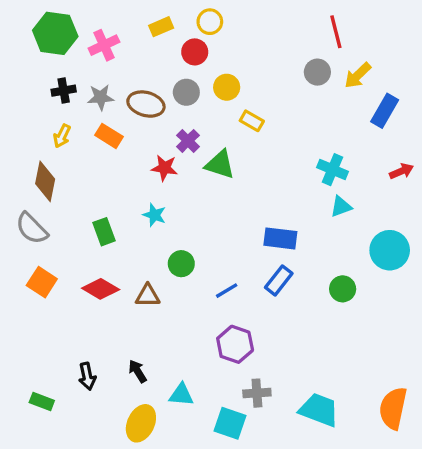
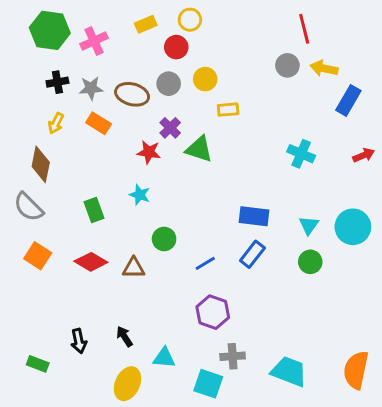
yellow arrow: (358, 75) -> (324, 68), turned 56
yellow rectangle: (252, 121) -> (228, 110), turned -35
cyan triangle: (341, 207) -> (309, 225), moved, turned -35

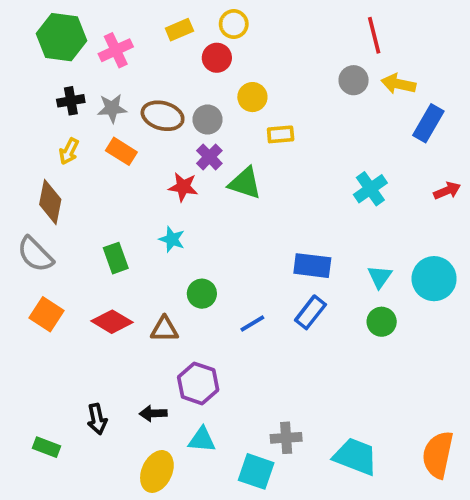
gray circle: (169, 84) -> (207, 120), moved
cyan cross: (301, 154) -> (370, 189), turned 32
purple hexagon: (213, 312) -> (198, 383), moved
black arrow: (124, 336) -> (153, 413), turned -60

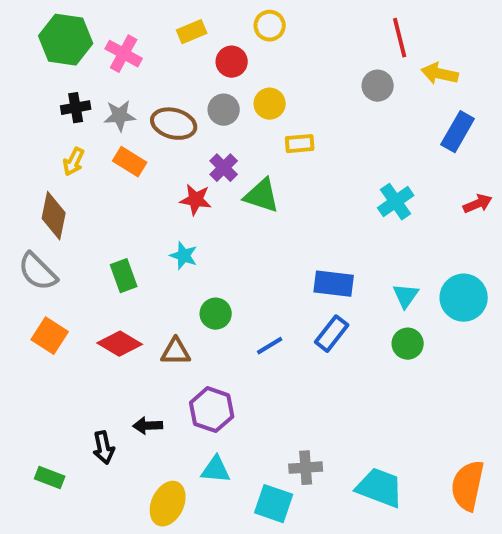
yellow circle: (234, 24) -> (270, 26), moved
pink cross: (116, 50) -> (124, 54), turned -36
yellow arrow: (398, 84) -> (440, 74), moved
gray circle: (207, 120) -> (224, 110), moved
black arrow: (153, 413) -> (148, 426), moved

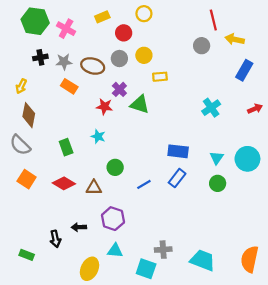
yellow arrow: (74, 162) -> (21, 86), moved

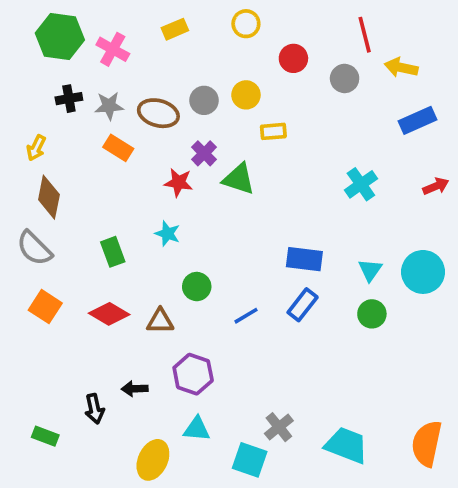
red circle: (124, 33) -> (293, 58), moved
blue rectangle: (244, 70) -> (418, 120), turned 36
gray cross: (163, 250) -> (279, 427), turned -35

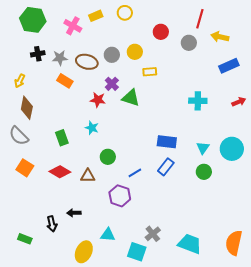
yellow circle: (246, 24) -> (125, 13), moved
red line: (365, 35) -> (200, 19), turned 30
pink cross: (113, 49) -> (73, 26), moved
cyan cross: (361, 184) -> (198, 101), turned 36
purple hexagon: (193, 374) -> (120, 196), moved

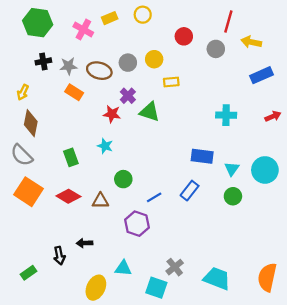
blue rectangle: (167, 142) -> (202, 156), moved
orange square: (25, 168) -> (29, 192), size x1.4
green rectangle: (25, 239) -> (29, 273), turned -56

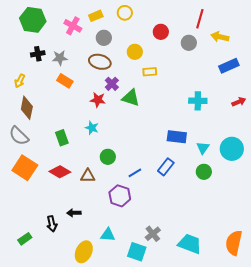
gray circle: (128, 63) -> (104, 38), moved
brown ellipse: (99, 71) -> (100, 62), moved

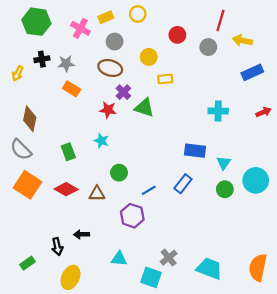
yellow arrow: (20, 81) -> (18, 73), moved
cyan circle: (232, 149) -> (256, 180), moved
yellow ellipse: (84, 252) -> (71, 277), moved

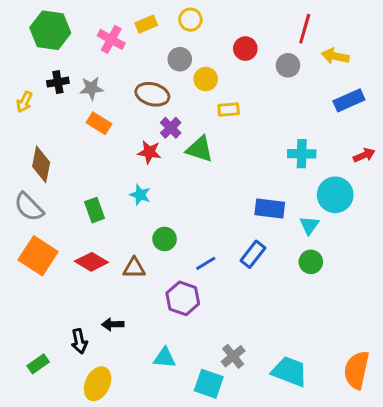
gray circle: (115, 42) -> (180, 59), moved
cyan circle: (256, 180) -> (335, 195), moved

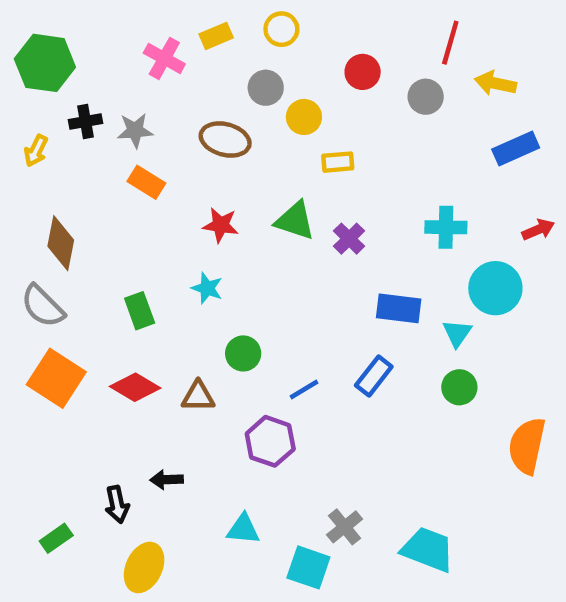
green hexagon: (50, 30) -> (45, 63), moved
purple cross: (171, 128) -> (349, 239), moved
orange semicircle: (357, 370) -> (527, 446), moved

